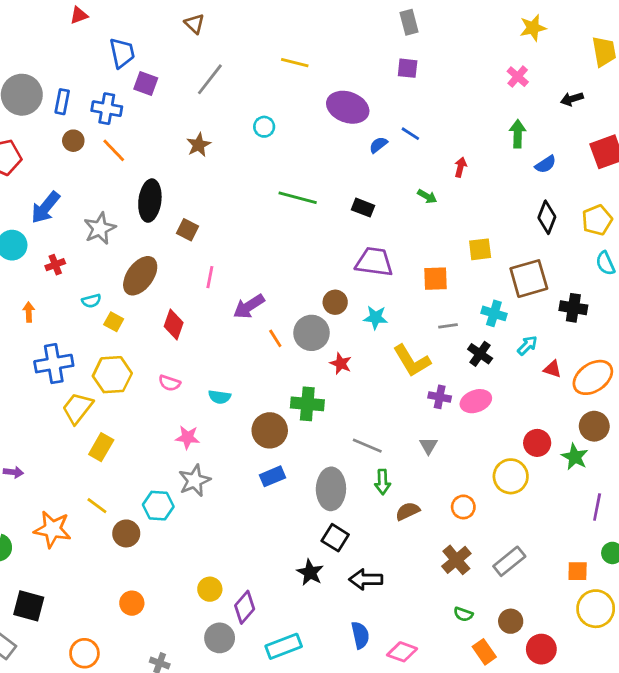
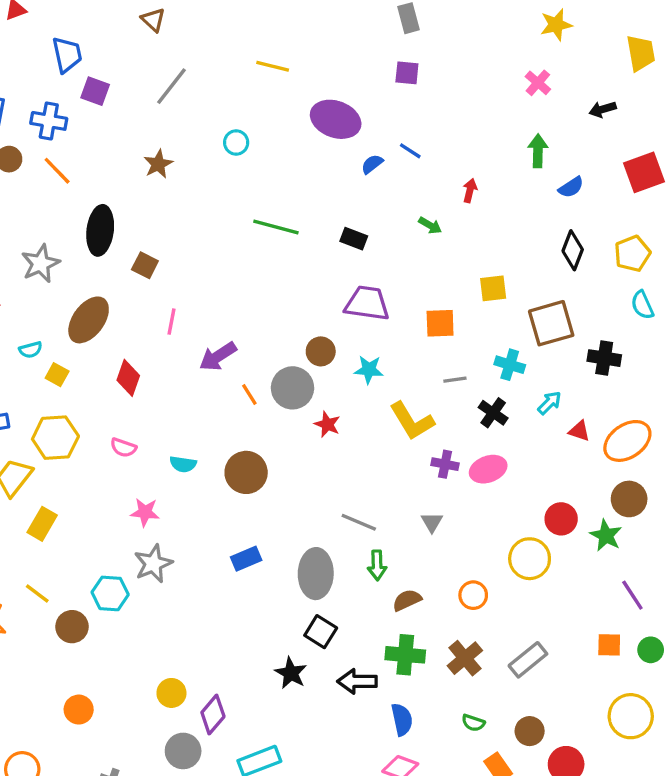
green cross: (307, 404) -> (405, 655), moved
brown circle: (270, 430) -> (246, 472), moved
purple line: (597, 507) -> (632, 595), turned -44
orange square: (578, 571) -> (609, 645), moved
blue semicircle: (360, 635) -> (402, 719), moved

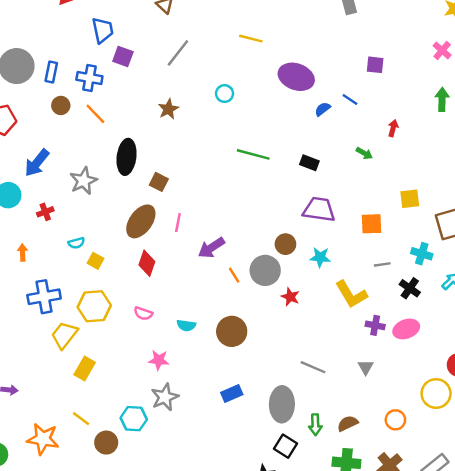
purple square: (407, 73) -> (375, 65), moved
brown ellipse: (89, 320) -> (141, 221), moved
green arrow: (377, 565) -> (315, 425), moved

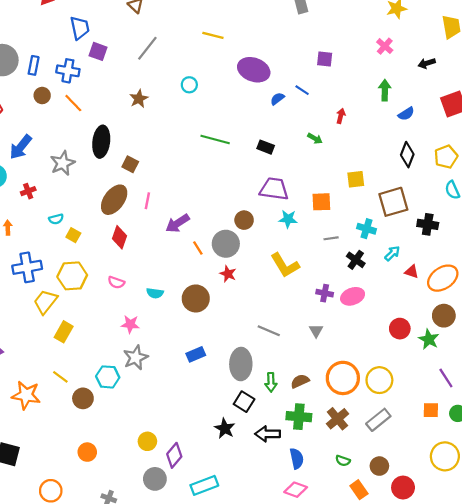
cyan star: (320, 257) -> (288, 219), moved
yellow L-shape: (351, 294) -> (285, 265), moved
red star: (290, 297) -> (228, 274), moved
yellow circle: (436, 394) -> (379, 380), moved
orange circle: (395, 420) -> (343, 378), size x1.8

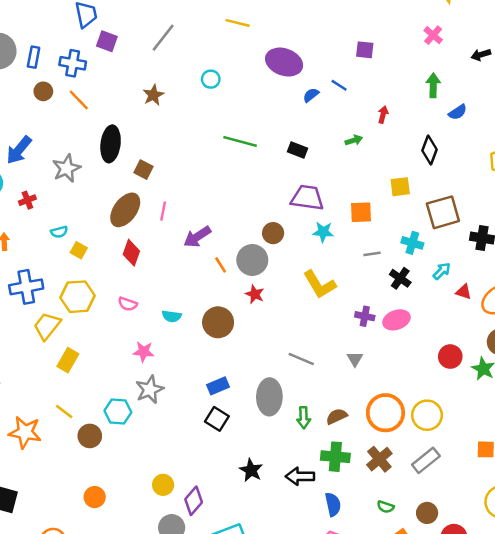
green arrow: (315, 138) -> (354, 140), turned -48
black diamond: (407, 155) -> (429, 150), moved
black square: (244, 402) -> (217, 419), moved

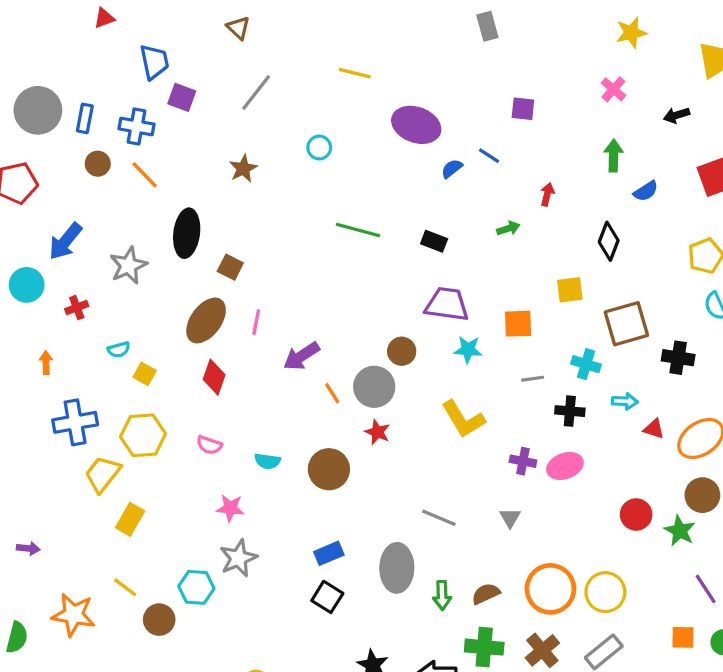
cyan arrow: (442, 271) -> (625, 401), turned 48
black cross: (400, 278) -> (570, 411), turned -30

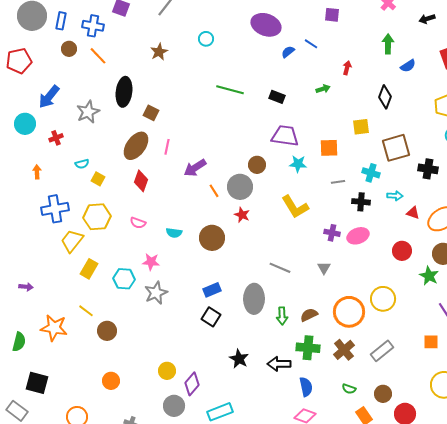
red circle: (636, 515) -> (402, 251), moved
cyan hexagon: (196, 587) -> (124, 279), moved
yellow circle: (605, 592) -> (383, 299), moved

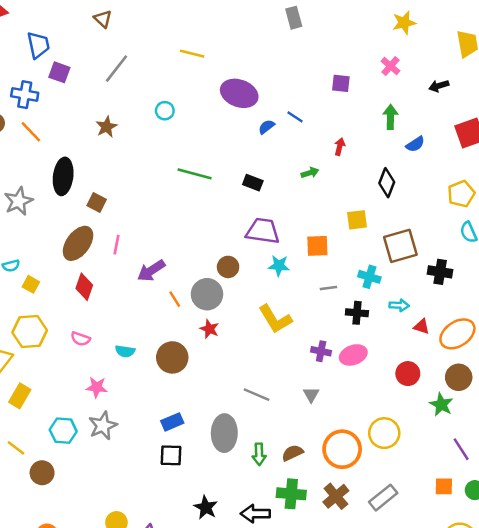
purple square: (332, 15) -> (341, 83), moved
cyan hexagon: (124, 279) -> (63, 431), moved
black square: (211, 317) -> (171, 455), turned -30

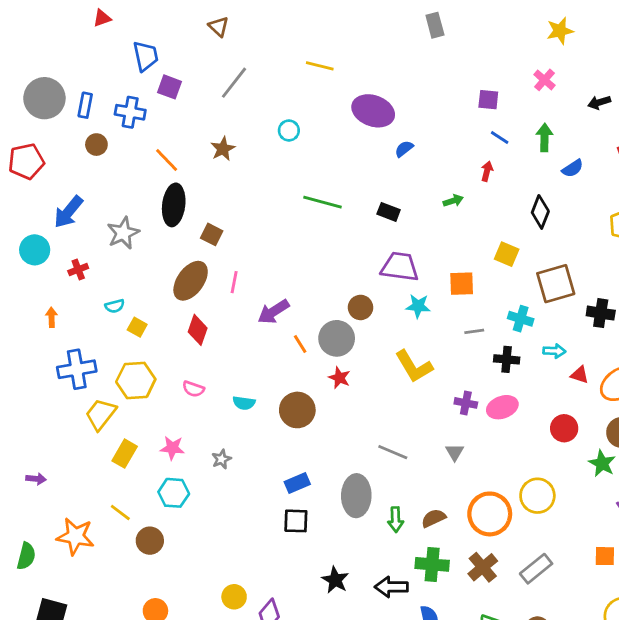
blue line: (295, 117) -> (500, 138), moved
orange line: (31, 132) -> (167, 160), moved
yellow square: (357, 220) -> (507, 254), turned 30
pink star: (97, 387) -> (172, 448), moved
gray star: (103, 426) -> (221, 459), moved, size x0.6

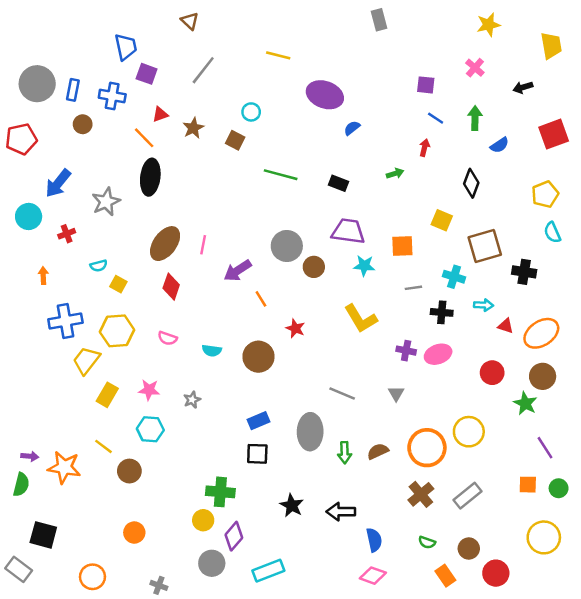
red triangle: (102, 18) -> (160, 114), moved
brown square: (212, 234) -> (235, 140), moved
gray circle: (337, 338) -> (287, 246), moved
purple arrow: (36, 479) -> (30, 456), moved
green cross: (432, 564) -> (220, 492), moved

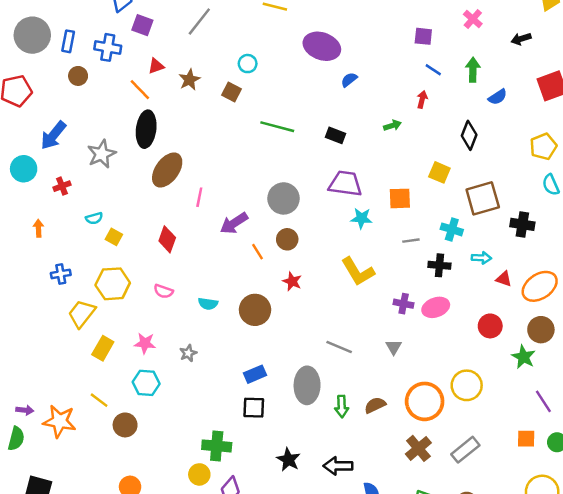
brown ellipse: (165, 244) -> (167, 170), moved
brown circle: (314, 267) -> (287, 239), moved
blue cross: (65, 321) -> (61, 274), size x0.6

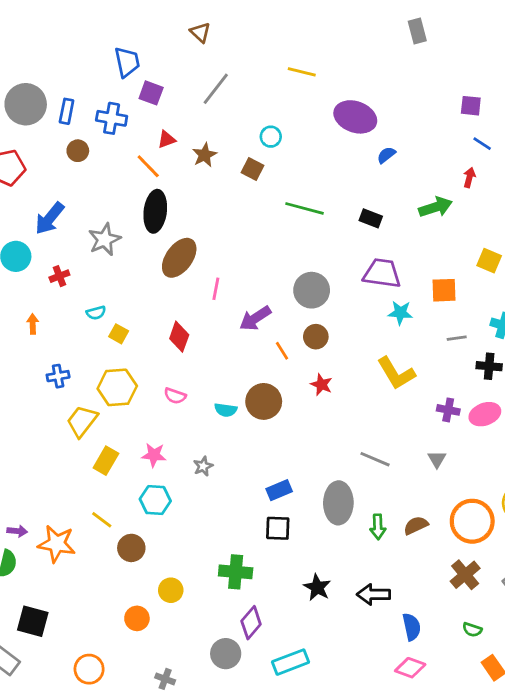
green arrow: (392, 125) -> (436, 207), size x1.6
brown circle: (255, 310) -> (264, 401), moved
yellow circle: (199, 474) -> (171, 590), moved

